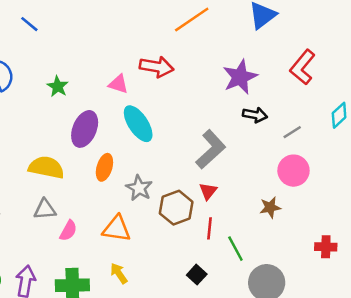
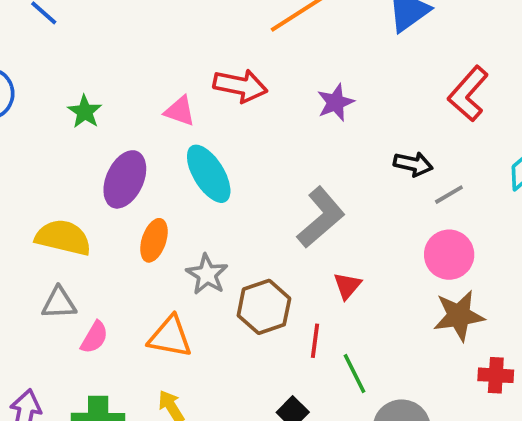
purple star: (240, 77) -> (336, 102), moved, size x0.7
black arrow: (255, 115) -> (413, 164), moved
red triangle: (208, 191) -> (347, 286), moved
brown star: (270, 207) -> (459, 316), moved, size x1.5

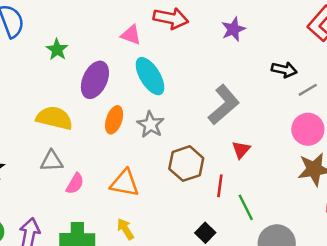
green star: (85, 112) -> (57, 50), moved
gray star: (207, 274) -> (151, 125), moved

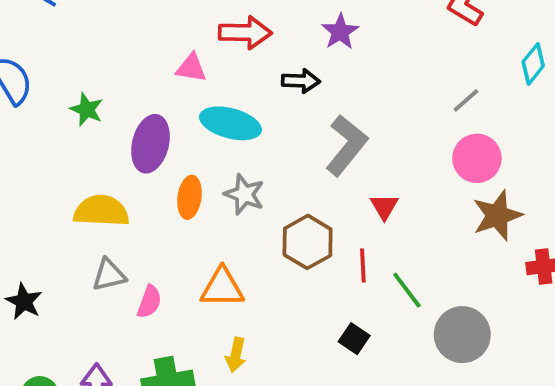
black arrow: (284, 70) -> (301, 81), moved
cyan ellipse: (150, 76) -> (230, 123), turned -33
yellow arrow: (125, 229) -> (236, 355), turned -125

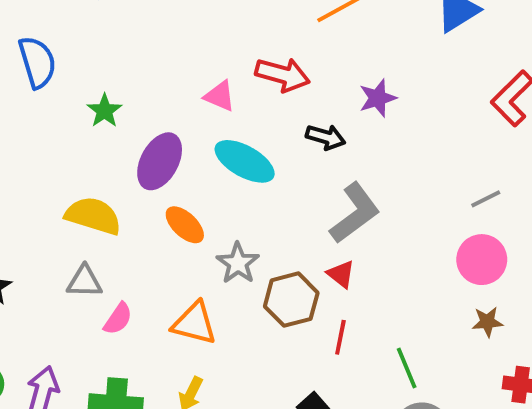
gray star: (244, 194) -> (238, 263), moved
orange ellipse: (189, 197) -> (185, 225), turned -69
red triangle: (384, 207) -> (341, 274), moved, turned -36
brown star: (497, 215) -> (487, 322), size x0.6
green line: (407, 290) -> (407, 368), moved

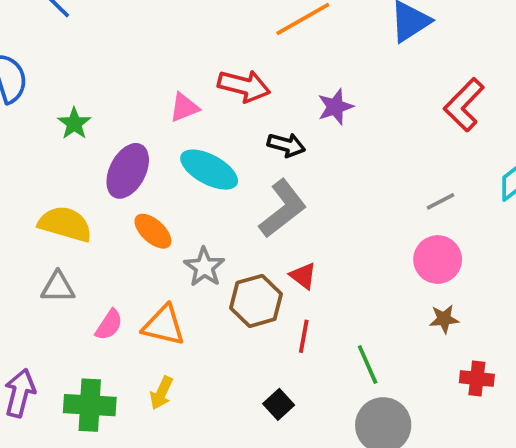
pink triangle: (220, 96) -> (184, 107), turned -44
gray L-shape: (355, 213) -> (283, 209), moved
pink semicircle: (118, 319) -> (109, 325), moved

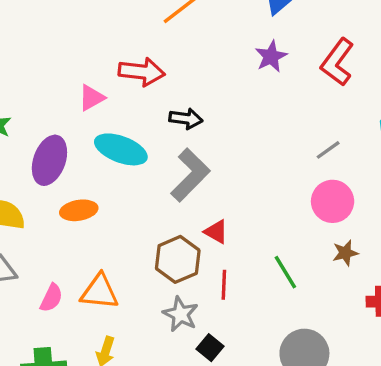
purple star: (335, 107) -> (271, 56), moved
orange ellipse: (153, 231) -> (79, 210), turned -44
gray star: (204, 267) -> (180, 314), moved
green line: (368, 364) -> (285, 272), moved

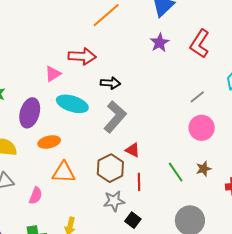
brown star: (345, 253) -> (204, 169), moved
orange triangle: (99, 292) -> (64, 172), moved
gray star: (180, 314) -> (114, 201), turned -30

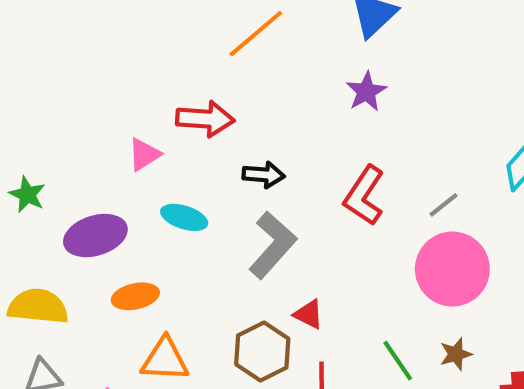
red L-shape: (200, 44) -> (364, 196), moved
cyan ellipse: (72, 104) -> (184, 217), size x0.7
purple ellipse: (30, 113) -> (95, 236), turned 56
pink circle: (202, 128) -> (452, 269), size x1.4

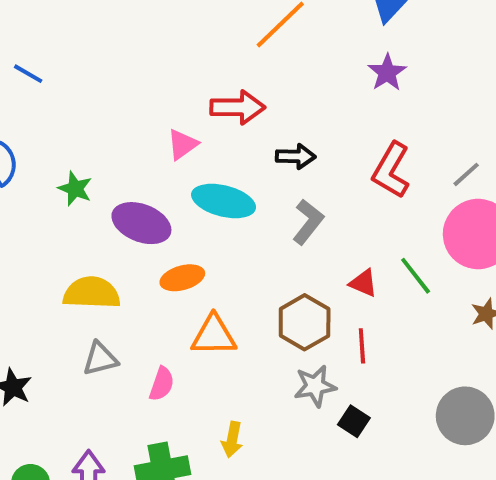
cyan ellipse: (184, 217) -> (224, 201), size x1.4
purple ellipse: (95, 236) -> (141, 223), turned 42
gray L-shape: (273, 245) -> (308, 222), size x0.7
red triangle: (309, 314) -> (363, 283), moved
green line: (398, 361) -> (416, 276), moved

